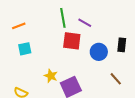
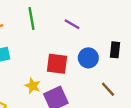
green line: (63, 18) -> (31, 19), moved
red square: (72, 41) -> (57, 64), moved

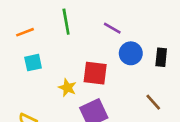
blue circle: (88, 58) -> (131, 53), moved
yellow star: (33, 86) -> (67, 88), moved

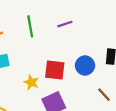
purple line: (112, 28) -> (65, 24), moved, turned -48
blue circle: (131, 53) -> (85, 65), moved

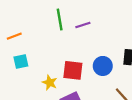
green line: (30, 26) -> (60, 20), moved

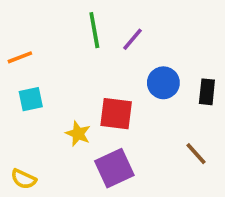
purple line: (83, 25) -> (132, 39), turned -32
blue circle: (103, 66) -> (163, 83), moved

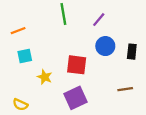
purple line: (132, 39) -> (99, 20), moved
yellow star: (78, 134) -> (45, 77), moved
brown line: (196, 154) -> (125, 89), turned -56

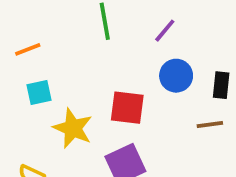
yellow star: (45, 77) -> (73, 128), size x1.5
brown line: (125, 89) -> (210, 124), moved

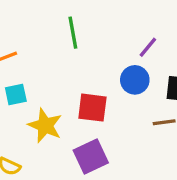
purple line: (165, 31) -> (148, 47), moved

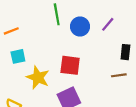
blue circle: (135, 80) -> (80, 27), moved

